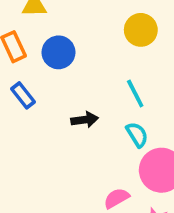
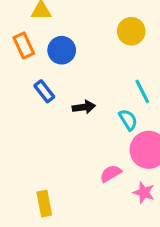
cyan line: (135, 94) -> (142, 91), moved
blue rectangle: (23, 95) -> (44, 91), moved

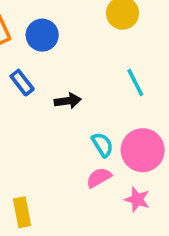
cyan semicircle: (128, 120) -> (102, 145), moved

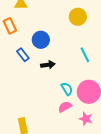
blue circle: (42, 35) -> (41, 40), moved

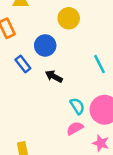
yellow circle: (78, 17) -> (69, 18), moved
black arrow: (48, 65) -> (54, 76), turned -144

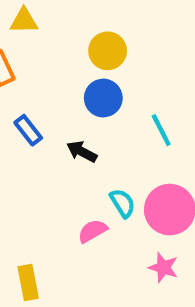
blue circle: (45, 45) -> (103, 98), moved
pink semicircle: (75, 128) -> (93, 231), moved

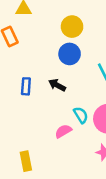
blue rectangle: (28, 130) -> (26, 86), moved, turned 42

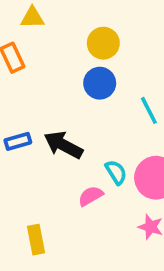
black arrow: (57, 85) -> (63, 145), moved, size x1.5
blue rectangle: (26, 86) -> (18, 141), moved, turned 70

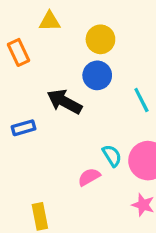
yellow triangle: (32, 18) -> (50, 21), moved
black arrow: (63, 145) -> (64, 102), moved

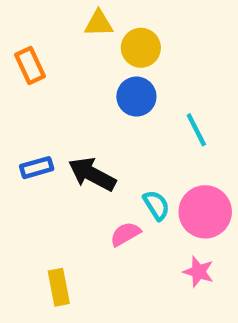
yellow triangle: (50, 21) -> (99, 23), moved
black arrow: (64, 102) -> (92, 174), moved

